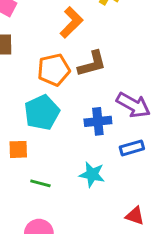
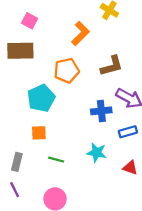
brown L-shape: (92, 64) -> (112, 66), moved
cyan pentagon: (42, 113) -> (41, 98), moved
red triangle: (135, 216) -> (130, 168), moved

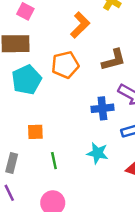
cyan pentagon: (41, 98) -> (27, 80), moved
green line: (56, 160) -> (54, 161), turned 63

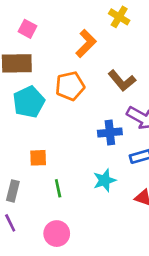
brown L-shape: (114, 60) -> (122, 81), turned 65
cyan star: (97, 153) -> (105, 180), turned -30

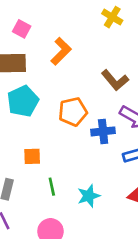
orange L-shape: (86, 43) -> (61, 51), moved
orange pentagon: (70, 86) -> (73, 112), moved
cyan star: (105, 180) -> (89, 196), moved

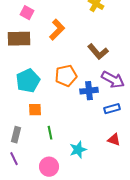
cyan pentagon: (23, 101) -> (28, 81), moved
cyan star: (89, 196) -> (78, 150), moved

